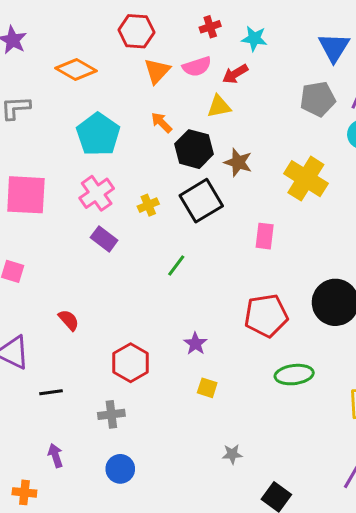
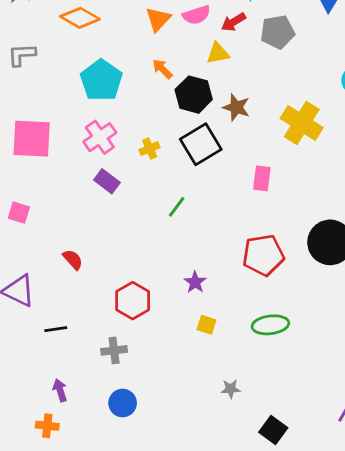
gray pentagon: (318, 99) -> (278, 32), moved
green ellipse: (294, 375) -> (270, 325), moved
orange cross: (24, 492) -> (47, 426), moved

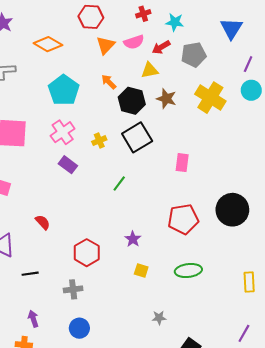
brown star: (236, 107) -> (166, 99), moved
yellow cross: (302, 123) -> (210, 98), moved

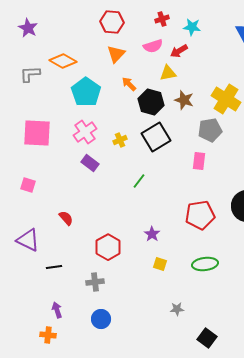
orange diamond: (48, 44) -> (63, 61), moved
orange triangle: (106, 45) -> (116, 54), moved
gray pentagon: (194, 55) -> (210, 130), moved

